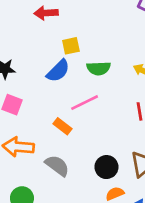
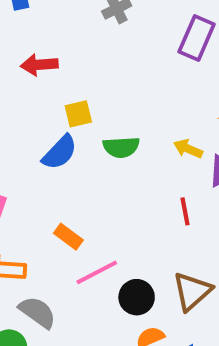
pink line: (85, 103) -> (97, 272), moved
gray semicircle: (57, 166) -> (37, 312), moved

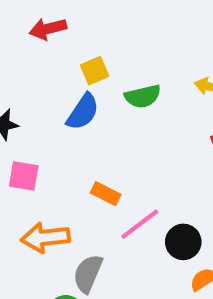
gray semicircle: (37, 312) -> (88, 274), turned -93

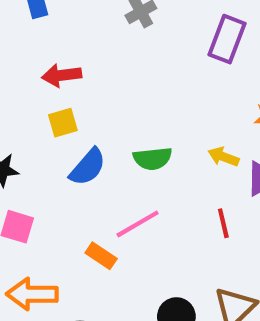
yellow square: (95, 71) -> (63, 123), moved
pink line: (140, 224) -> (138, 224), moved

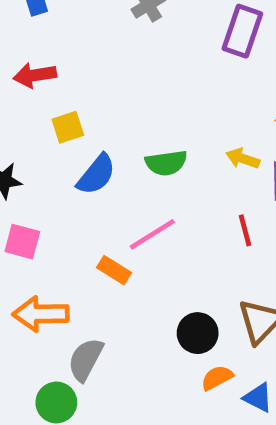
red arrow: (62, 75) -> (35, 75), moved

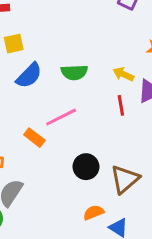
red line: (245, 230) -> (121, 105), moved
black circle: (198, 333) -> (86, 167), moved

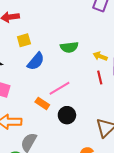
green semicircle: (74, 72) -> (69, 47), moved
black circle: (86, 167) -> (67, 115), moved

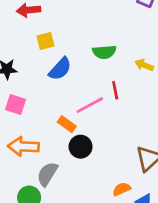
red line: (100, 78) -> (115, 90), moved
black circle: (67, 115) -> (81, 147), moved

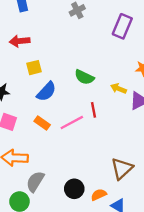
green semicircle: (104, 52) -> (84, 77), turned 30
orange rectangle: (67, 124) -> (42, 123), moved
black circle: (81, 147) -> (74, 189), moved

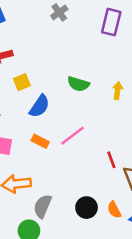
yellow arrow: (118, 89) -> (118, 91), turned 84
red line: (94, 110) -> (111, 160), moved
orange semicircle: (99, 195) -> (114, 210), turned -84

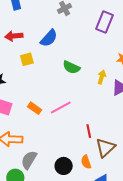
blue semicircle: (40, 106) -> (49, 38), moved
orange semicircle: (114, 210) -> (86, 162), moved

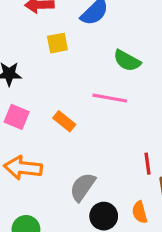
pink line: (61, 107) -> (110, 98), moved, turned 35
gray semicircle: (29, 160) -> (83, 187), moved

